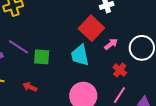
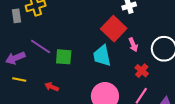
pink arrow: (111, 44) -> (133, 45), turned 104

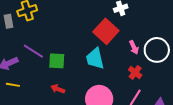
pink arrow: (133, 45) -> (134, 47), moved
red arrow: (52, 87) -> (58, 89), moved

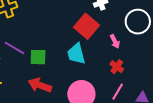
white circle: (157, 50) -> (138, 22), moved
red arrow: (58, 89) -> (40, 85), size x1.6

